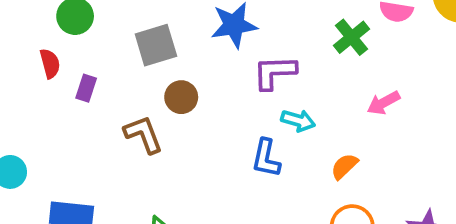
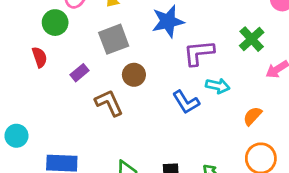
green cross: (352, 37) -> (252, 39), moved
purple rectangle: (86, 88) -> (79, 73), moved, turned 36
blue L-shape: (266, 158) -> (186, 102), moved, turned -40

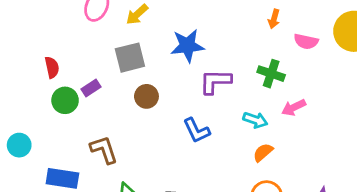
green circle: (55, 23) -> (65, 100), moved
green cross: (252, 39) -> (271, 74), turned -35
cyan arrow: (218, 86) -> (255, 120), moved
brown L-shape: (109, 103) -> (104, 150), moved

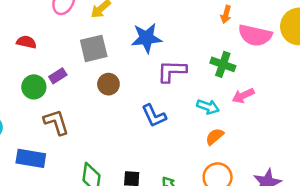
pink semicircle: (306, 41) -> (255, 35), size x1.5
red semicircle: (52, 67) -> (26, 42), moved, turned -66
brown L-shape: (104, 150) -> (56, 122), moved

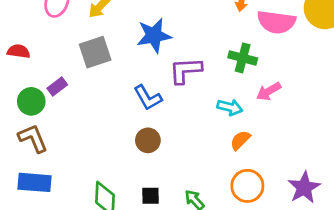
brown circle: (108, 84) -> (148, 140), moved
blue L-shape: (154, 116) -> (148, 98), moved
brown L-shape: (56, 122) -> (33, 138), moved

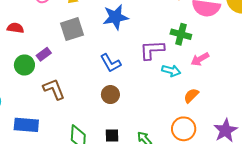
purple L-shape: (185, 70) -> (152, 50), moved
brown L-shape: (33, 138) -> (54, 89), moved
orange semicircle: (240, 140) -> (191, 96), moved

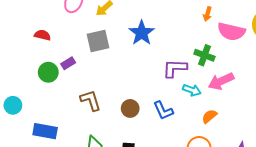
blue star: (115, 17) -> (142, 33), turned -30
pink arrow: (200, 59) -> (221, 81), size x1.4
blue L-shape: (111, 63) -> (163, 111), moved
brown L-shape: (54, 89) -> (91, 100), moved

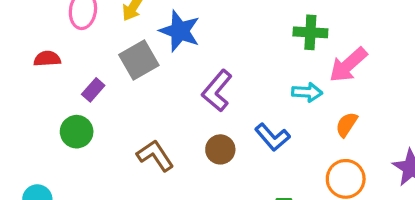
blue star: (142, 33) -> (180, 31), moved
red semicircle: (42, 35) -> (47, 59), moved
purple rectangle: (68, 63) -> (93, 90), moved
purple L-shape: (175, 68) -> (217, 91), moved, turned -35

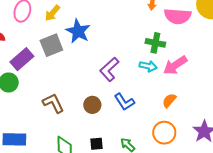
purple rectangle: (93, 90) -> (22, 59), size x1.6
purple L-shape: (217, 91) -> (109, 69), moved
cyan arrow: (307, 92) -> (148, 66), moved

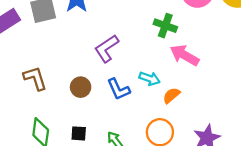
pink arrow: (175, 65) -> (184, 55), turned 55
cyan arrow: (148, 66) -> (150, 79), moved

